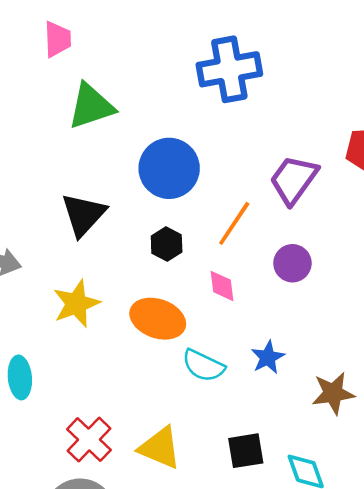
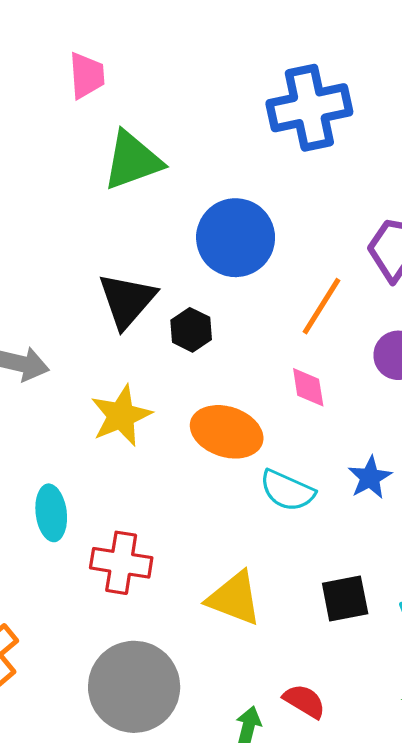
black hexagon: (167, 244) -> (191, 330), moved
red cross: (89, 440) -> (121, 563), moved, turned -33

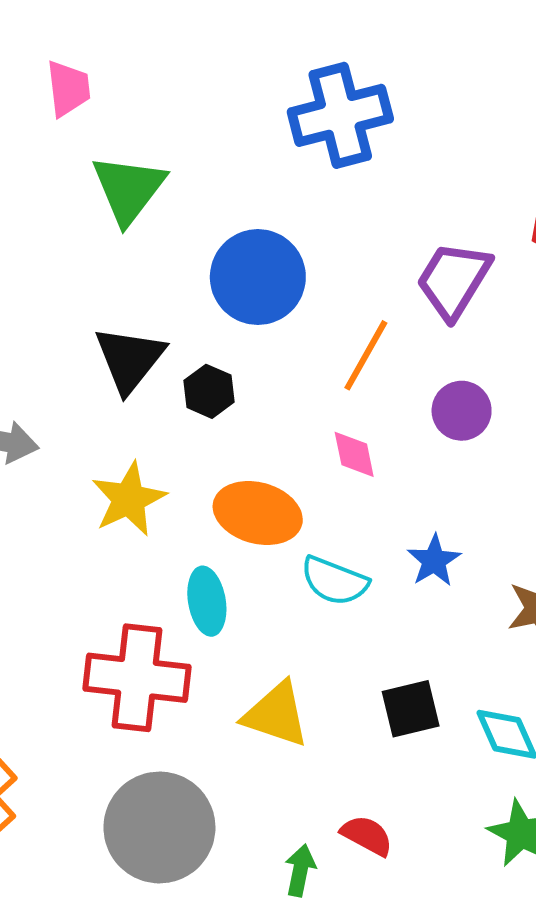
green triangle: (133, 160) -> (129, 189), turned -30
cyan ellipse: (51, 513) -> (207, 601), moved
red cross: (121, 563) -> (137, 678), size x1.4

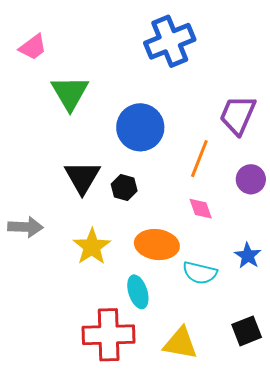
pink trapezoid: (68, 88) -> (33, 47), turned 68

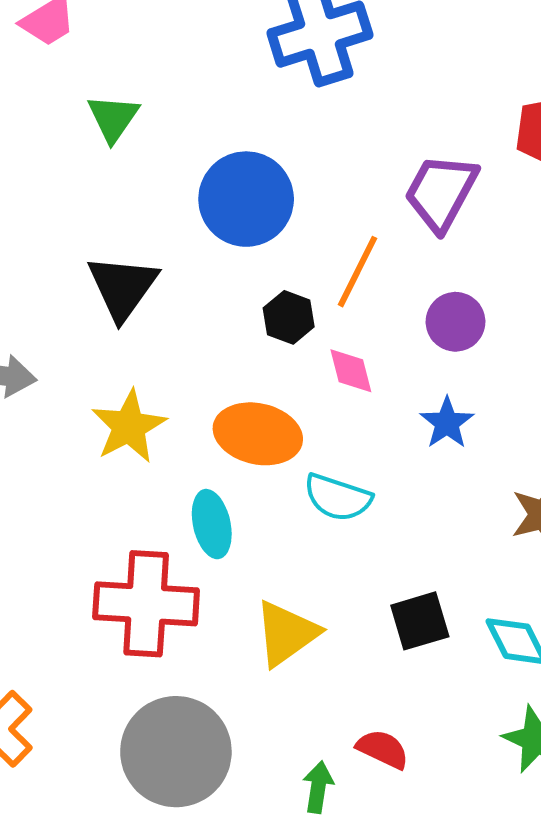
green triangle: (70, 93) -> (113, 118), size x0.7
black hexagon: (124, 188) -> (289, 317), moved
blue star: (248, 256) -> (447, 423), moved
yellow triangle: (180, 343) -> (286, 633), turned -51

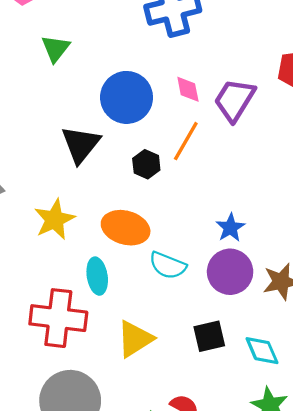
black triangle: (123, 287) -> (81, 144), moved
purple circle: (456, 322) -> (230, 272), moved, size x1.4
pink diamond: (351, 371) -> (188, 89), moved

